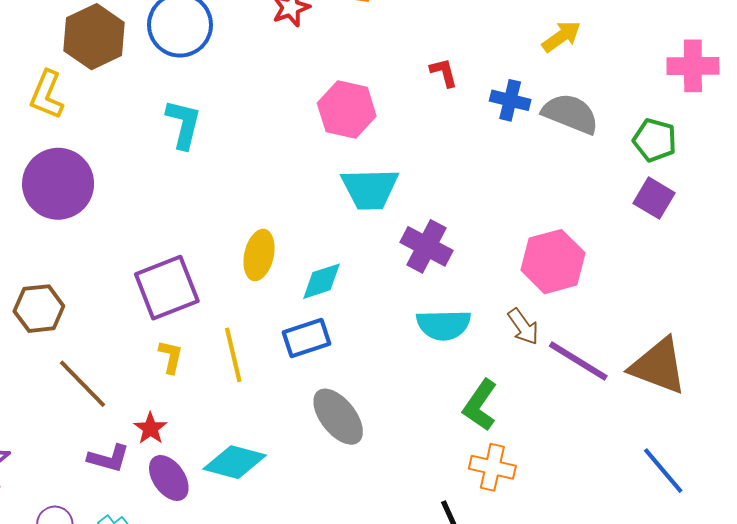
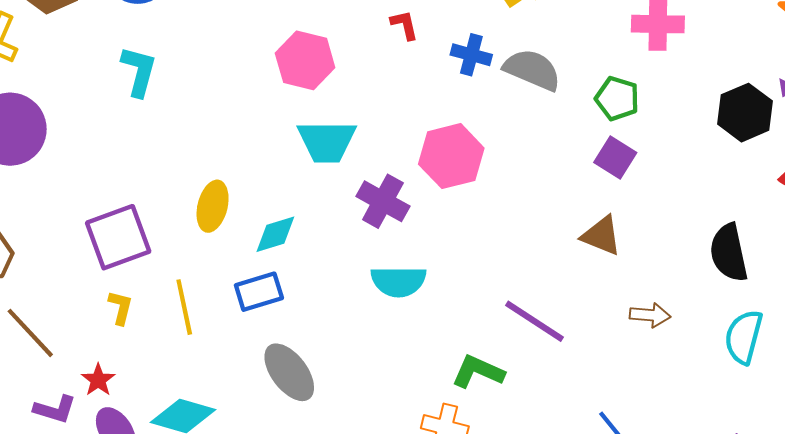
pink hexagon: (553, 262) -> (451, 156), moved
brown arrow: (523, 327) -> (650, 315), moved, turned -51
brown triangle: (658, 366) -> (602, 236), moved, size x0.7
green L-shape: (480, 405) -> (478, 372), moved, turned 78

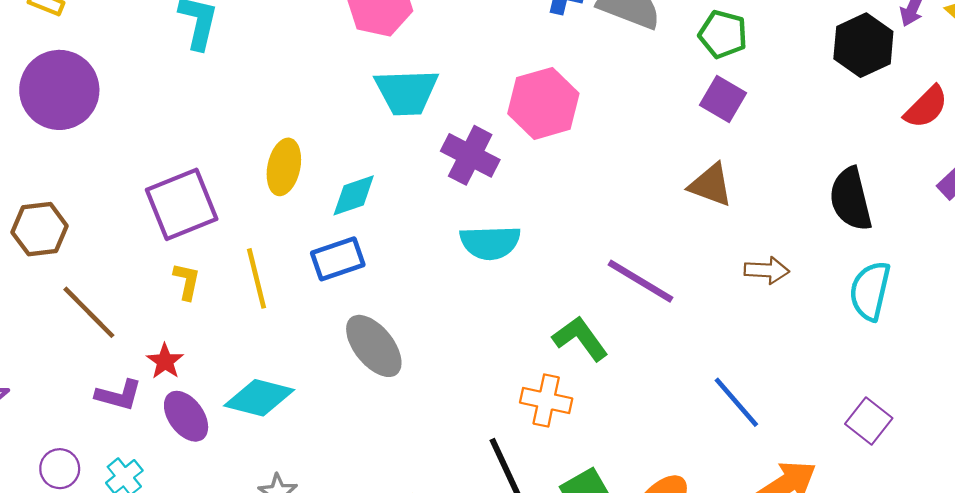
green L-shape: (478, 372) -> (580, 338), turned 32

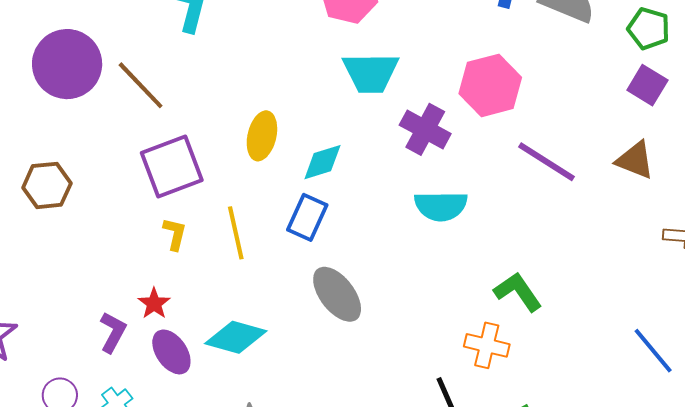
blue rectangle: (338, 259) -> (307, 217), turned -48
purple line: (640, 281) -> (547, 162), moved
brown line: (89, 312) -> (141, 85), moved
purple L-shape: (119, 395) -> (113, 332), turned -78

